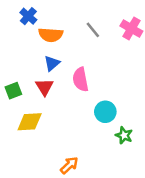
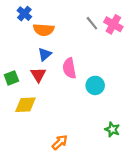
gray line: (93, 30) -> (92, 23), moved
cyan circle: (105, 112) -> (95, 85), moved
green star: (124, 135) -> (112, 129), moved

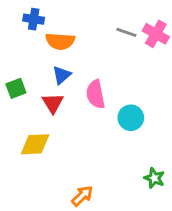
blue cross: (24, 14) -> (34, 19), turned -32
gray line: (92, 23) -> (126, 32), turned -32
green square: (11, 78) -> (16, 88), moved

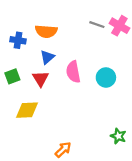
blue cross: (34, 19) -> (18, 40), moved
green square: (16, 88) -> (12, 76), moved
cyan circle: (131, 118) -> (106, 77), moved

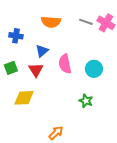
orange semicircle: (46, 31) -> (51, 22), moved
green star: (118, 136) -> (86, 101), moved

